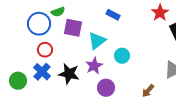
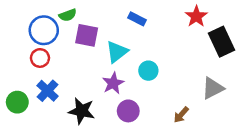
red circle: (45, 50) -> (40, 58), moved
black star: (69, 74) -> (82, 111), moved

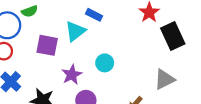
purple square: (87, 35) -> (47, 45), moved
cyan triangle: (117, 52) -> (75, 31), moved

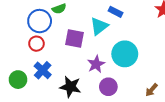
cyan circle: (105, 63) -> (125, 54), size x1.6

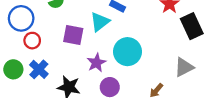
blue circle: (40, 21) -> (21, 18), moved
green circle: (18, 80) -> (13, 69), moved

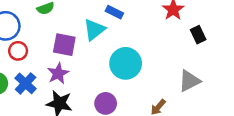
black rectangle: (192, 26) -> (198, 35), size x0.6
purple star: (96, 63) -> (58, 73), moved

